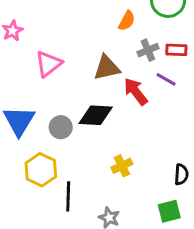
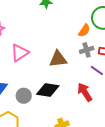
orange semicircle: (127, 21) -> (84, 30), moved
red arrow: (136, 92) -> (85, 92), moved

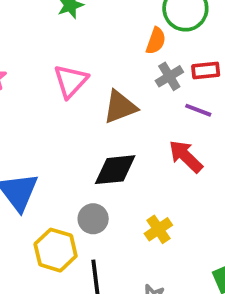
pink triangle: (20, 53) -> (71, 81), moved
gray circle: (24, 96) -> (93, 219), moved

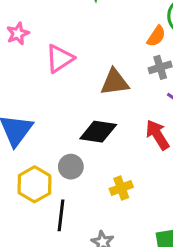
pink triangle: (71, 81) -> (60, 59), moved

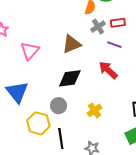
pink triangle: (60, 59) -> (30, 51), moved

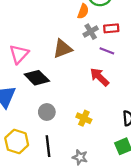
black diamond: (70, 78) -> (37, 78), moved, turned 50
yellow cross: (94, 110) -> (84, 118), turned -32
yellow hexagon: (38, 123) -> (17, 141), moved

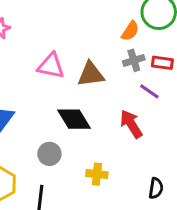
pink triangle: (19, 54) -> (51, 66), moved, turned 45
black diamond: (37, 78) -> (74, 119), moved
yellow cross: (84, 118) -> (97, 174), turned -32

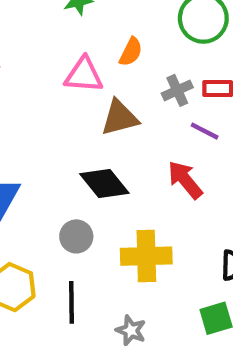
orange semicircle: (130, 31) -> (131, 52), moved
pink triangle: (51, 66) -> (84, 75), moved
yellow cross: (97, 174) -> (146, 256), size x1.6

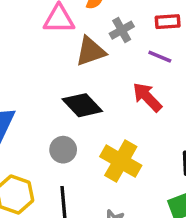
gray cross: (177, 90) -> (122, 30), moved
yellow cross: (146, 256) -> (121, 161), turned 36

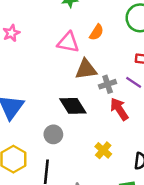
gray cross: (122, 30) -> (108, 84), moved
yellow cross: (121, 161) -> (103, 150), moved, size x0.6

